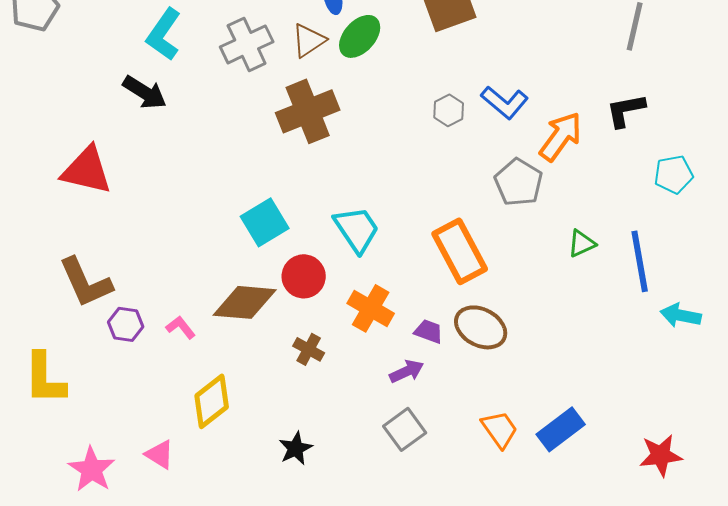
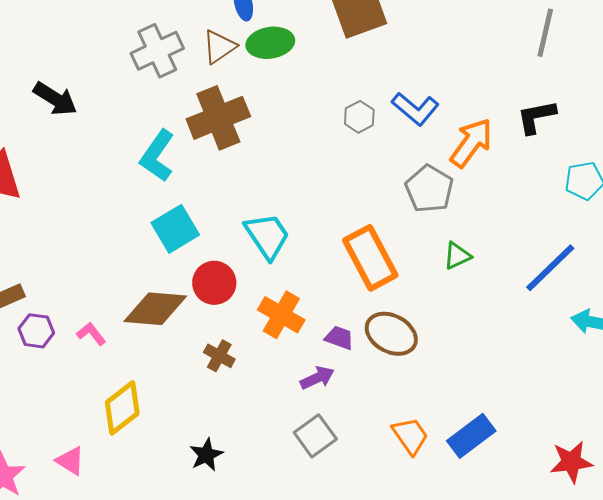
cyan L-shape: (164, 34) -> (157, 156), moved
green ellipse: (360, 36) -> (270, 43), turned 39
green triangle: (582, 243) -> (457, 256), moved
blue line: (640, 261) -> (550, 268), turned 56

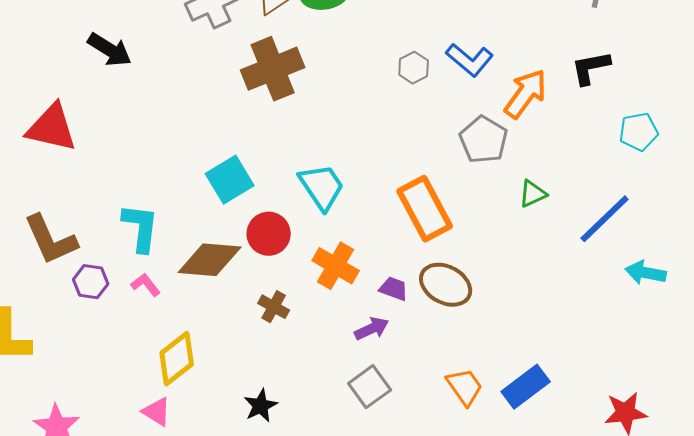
cyan L-shape: (157, 156) -> (141, 228), moved, turned 152
green triangle: (457, 256) -> (533, 194), moved
pink triangle: (70, 461) -> (157, 412), moved

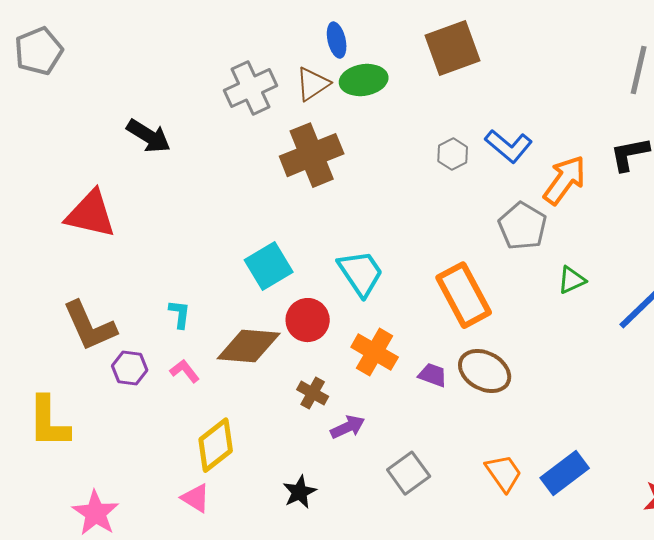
cyan L-shape: (141, 228) -> (180, 314), size x0.6
purple arrow: (372, 329) -> (348, 427), moved

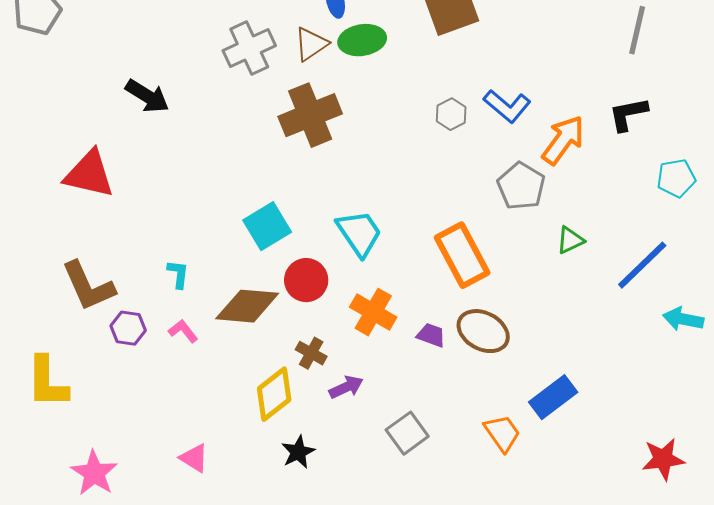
yellow diamond: (216, 445) -> (274, 394), moved
blue rectangle: (565, 473) -> (553, 397), moved

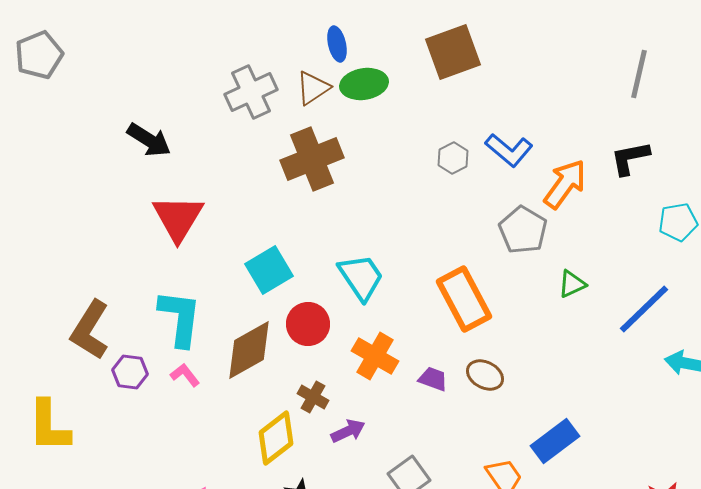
red triangle: (89, 174) -> (178, 218), moved, turned 48
cyan L-shape: (178, 274) -> (180, 318), size x2.0
brown L-shape: (88, 286) -> (90, 330), turned 56
brown diamond: (247, 306) -> (249, 350), turned -34
brown ellipse: (483, 331) -> (485, 375), size x0.7

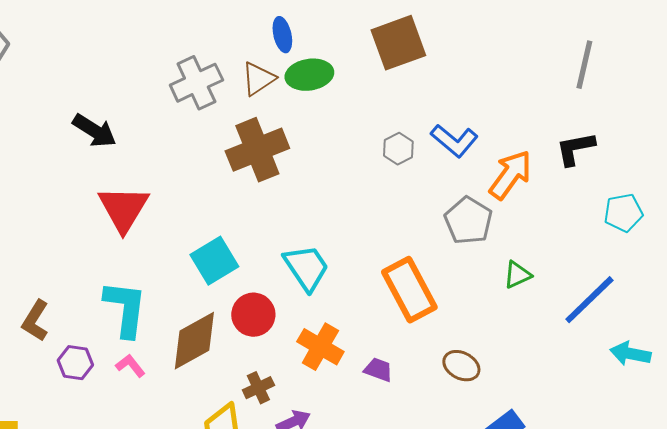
brown L-shape: (90, 330) -> (35, 321), size x0.7
brown ellipse: (485, 375) -> (461, 366), moved
brown cross: (313, 397) -> (258, 388), turned 36

